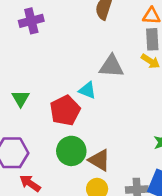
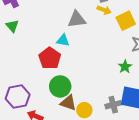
green triangle: (21, 98) -> (12, 26), moved
brown triangle: (99, 160) -> (68, 103), moved

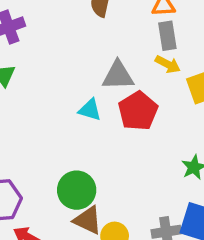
red pentagon: (50, 58) -> (138, 111), moved

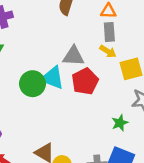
cyan triangle: (90, 110) -> (52, 78), size x1.5
green circle: (77, 190) -> (33, 84), moved

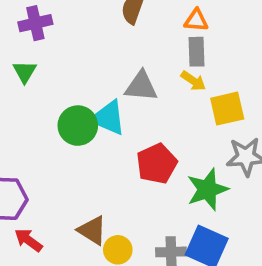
red pentagon: (85, 81) -> (157, 164), moved
green star: (120, 123) -> (207, 189), size x1.6

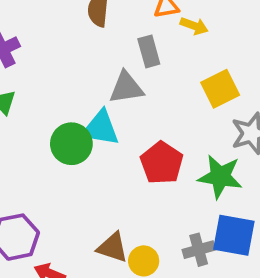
gray rectangle: (197, 52) -> (149, 51), moved
yellow arrow: (193, 81) -> (194, 26), moved
green star: (207, 189) -> (220, 177), turned -30

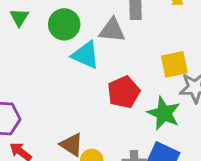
yellow square: (220, 89) -> (174, 64), moved
green circle: (71, 144) -> (64, 24), moved

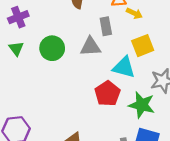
cyan triangle: (86, 55) -> (124, 67), moved
yellow square: (174, 64) -> (143, 46), moved

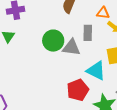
green circle: (52, 48) -> (53, 41), moved

